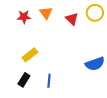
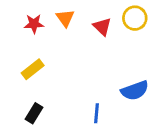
yellow rectangle: (30, 55) -> (33, 69), moved
blue line: (49, 81) -> (96, 113), moved

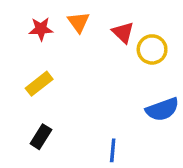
yellow circle: (135, 18) -> (152, 49), moved
blue line: (96, 113) -> (113, 150), moved

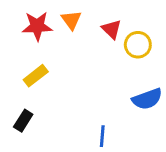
red star: (41, 29) -> (37, 26), size x1.4
black rectangle: (41, 137) -> (23, 121), moved

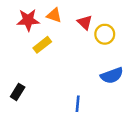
orange triangle: (71, 20) -> (54, 15), turned -35
yellow rectangle: (36, 76) -> (42, 45), moved

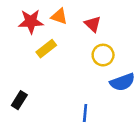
yellow circle: (105, 34) -> (103, 55), moved

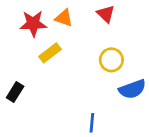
red triangle: (93, 24) -> (106, 14), moved
black rectangle: (19, 100) -> (15, 92), moved

